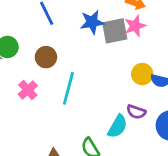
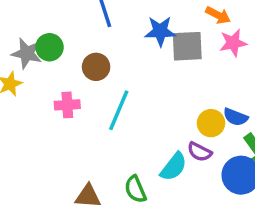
pink star: (135, 26) -> (233, 43), moved
yellow circle: (142, 74) -> (211, 123), moved
pink cross: (28, 90) -> (67, 105), turned 30

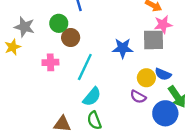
blue star: (160, 31) -> (123, 48), moved
gray square: (187, 46) -> (153, 40), moved
green circle: (49, 47) -> (59, 23), moved
cyan semicircle: (174, 167) -> (92, 97), moved

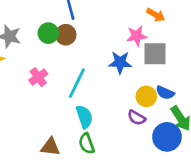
pink star: (163, 24) -> (137, 36), moved
brown circle: (71, 38) -> (66, 35), moved
pink cross: (50, 62) -> (38, 77), turned -35
cyan semicircle: (92, 97) -> (84, 117), turned -60

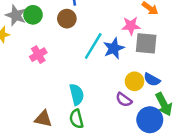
green circle: (48, 33) -> (33, 15), moved
blue star: (120, 62) -> (114, 48), turned -30
cyan line: (77, 83) -> (93, 46), moved

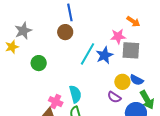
gray star: (16, 15) -> (23, 31), turned 30
green circle: (33, 15) -> (39, 63), moved
pink cross: (38, 55) -> (56, 102), moved, turned -32

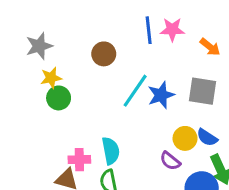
blue line: (70, 12) -> (149, 30), moved
pink star: (118, 36) -> (172, 30), moved
yellow star: (12, 47) -> (51, 78), moved
pink cross: (56, 102) -> (79, 160), turned -32

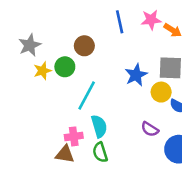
pink star: (172, 30) -> (151, 20), moved
cyan line: (135, 91) -> (87, 95), moved
green circle: (59, 98) -> (65, 67), moved
yellow circle: (185, 138) -> (161, 92), moved

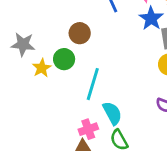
gray star: (30, 45) -> (23, 44), turned -30
blue star: (136, 75) -> (151, 18), moved

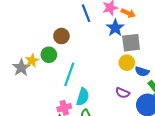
gray star: (23, 44) -> (21, 68), moved, turned 30
cyan semicircle: (112, 113) -> (83, 97), turned 42

